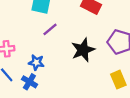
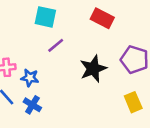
blue star: (36, 62) -> (30, 78), moved

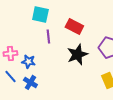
red rectangle: (102, 18) -> (74, 26), moved
purple line: (56, 45) -> (48, 36), turned -56

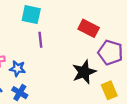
red rectangle: (74, 26) -> (89, 28), moved
black star: (77, 54) -> (84, 72), moved

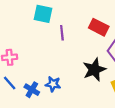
purple line: (40, 40) -> (62, 33), moved
blue star: (17, 69) -> (53, 84), moved

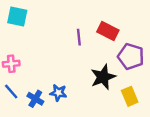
cyan square: (43, 14) -> (17, 17), moved
purple line: (62, 33) -> (79, 37), moved

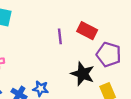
black star: (103, 77) -> (83, 74), turned -30

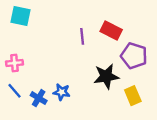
black star: (83, 74) -> (106, 76), turned -30

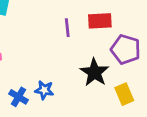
red rectangle: (111, 30) -> (100, 21), turned -30
black star: (106, 76) -> (94, 72), turned -30

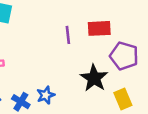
blue star: (44, 90) -> (46, 95), turned -30

